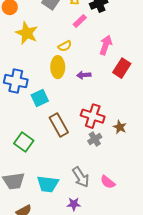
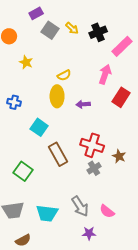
pink rectangle: (80, 21) -> (122, 46), moved, size x1.5
yellow star: (27, 33) -> (26, 62), size x0.6
blue cross: (16, 81) -> (14, 102), moved, size x0.6
cyan square: (40, 98) -> (39, 127), turned -30
purple star: (74, 204) -> (89, 233), moved

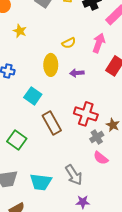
yellow semicircle: (64, 75) -> (69, 43), moved
gray cross: (94, 168) -> (97, 137), moved
pink semicircle: (107, 211) -> (101, 158), moved

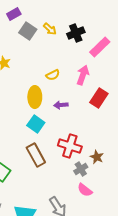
cyan square: (33, 96) -> (36, 124), moved

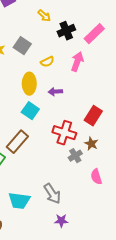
gray square: (28, 31) -> (22, 46), moved
black cross: (76, 33) -> (66, 31), moved
red rectangle: (99, 98) -> (93, 116), moved
brown rectangle: (36, 155) -> (17, 142), moved, turned 70
pink semicircle: (85, 190) -> (96, 177), moved, turned 35

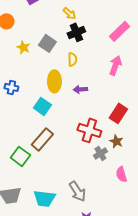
black cross: (66, 31) -> (76, 32), moved
yellow semicircle: (47, 62) -> (72, 59), turned -64
pink arrow: (77, 62) -> (115, 65), moved
cyan square: (30, 111) -> (42, 106), moved

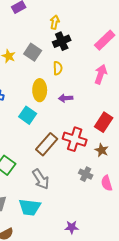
yellow arrow: (69, 13) -> (55, 22), turned -120
brown rectangle: (42, 139) -> (47, 144), moved
gray cross: (100, 153) -> (86, 174), moved, turned -32
gray arrow: (77, 191) -> (41, 179), moved

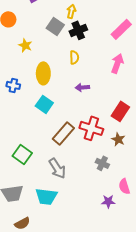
gray square: (33, 52) -> (55, 26), moved
yellow ellipse: (40, 90) -> (43, 73), moved
pink semicircle: (107, 183) -> (124, 186), moved
purple star: (72, 227) -> (108, 201), moved

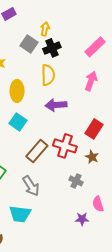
yellow semicircle: (74, 57) -> (48, 75), size x1.5
purple arrow: (82, 87) -> (56, 105), size x1.5

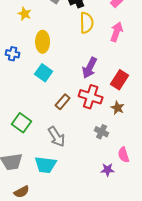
yellow semicircle: (48, 75) -> (87, 23), moved
purple arrow: (56, 105) -> (90, 68), moved, turned -60
brown rectangle: (37, 151) -> (63, 102), size x0.7

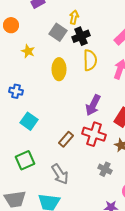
yellow ellipse: (43, 42) -> (59, 69), moved
cyan square: (44, 73) -> (29, 121), moved
green square: (22, 123) -> (25, 160), turned 30

